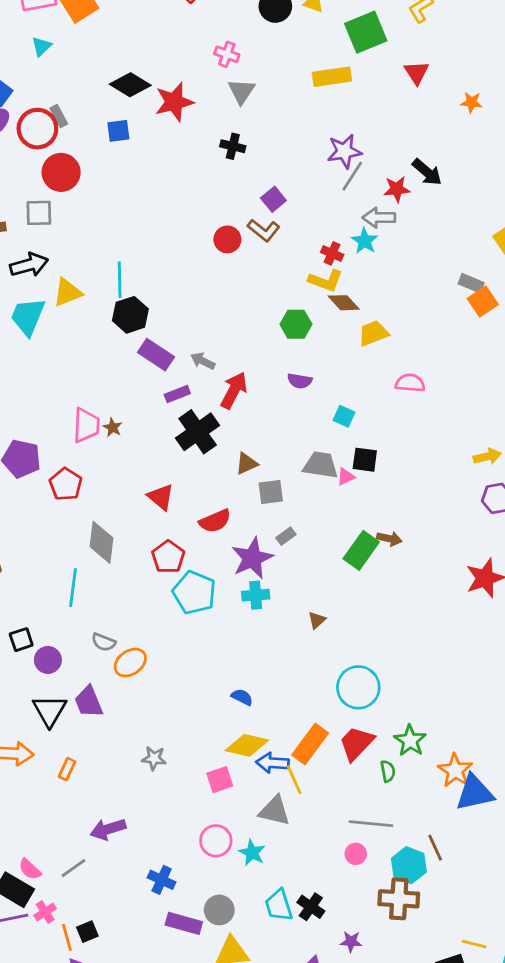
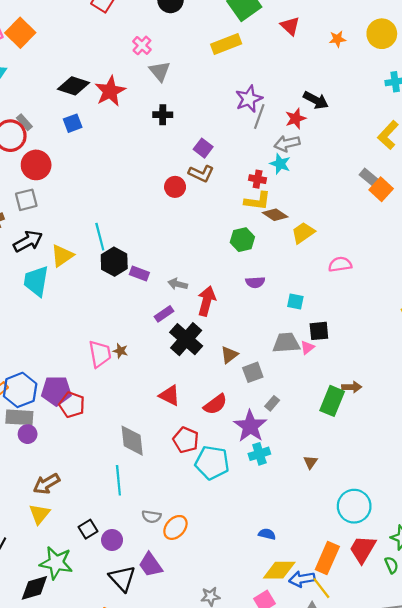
pink cross: (227, 54) -> (142, 45), turned 36
gray rectangle: (471, 283) -> (369, 177), turned 30
purple rectangle: (156, 355) -> (139, 273), moved, size x0.7
red pentagon: (66, 484) -> (72, 405), moved

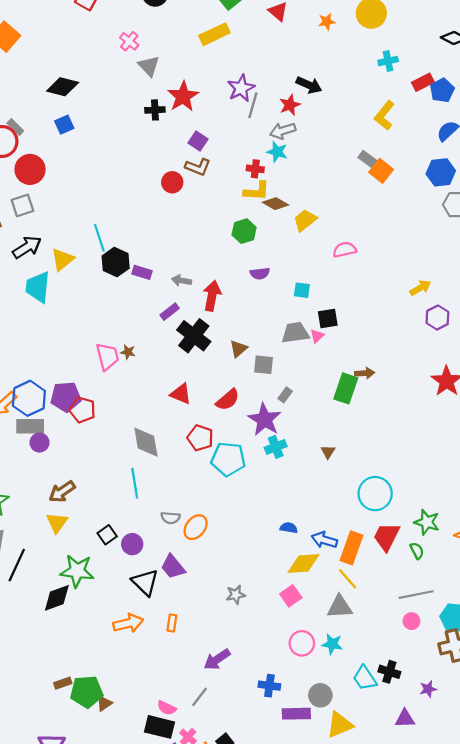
red star: (110, 91) -> (183, 96), moved
gray square: (253, 372) -> (263, 365), turned 30
blue arrow: (302, 579) -> (324, 540), moved, turned 30

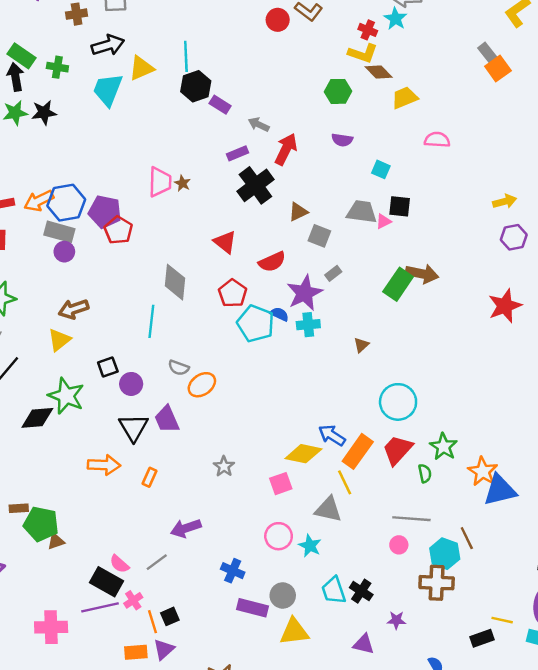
brown arrow: (365, 373) -> (422, 274), size x1.5
blue semicircle: (289, 528) -> (279, 314), moved
gray star: (236, 595) -> (224, 466), turned 30

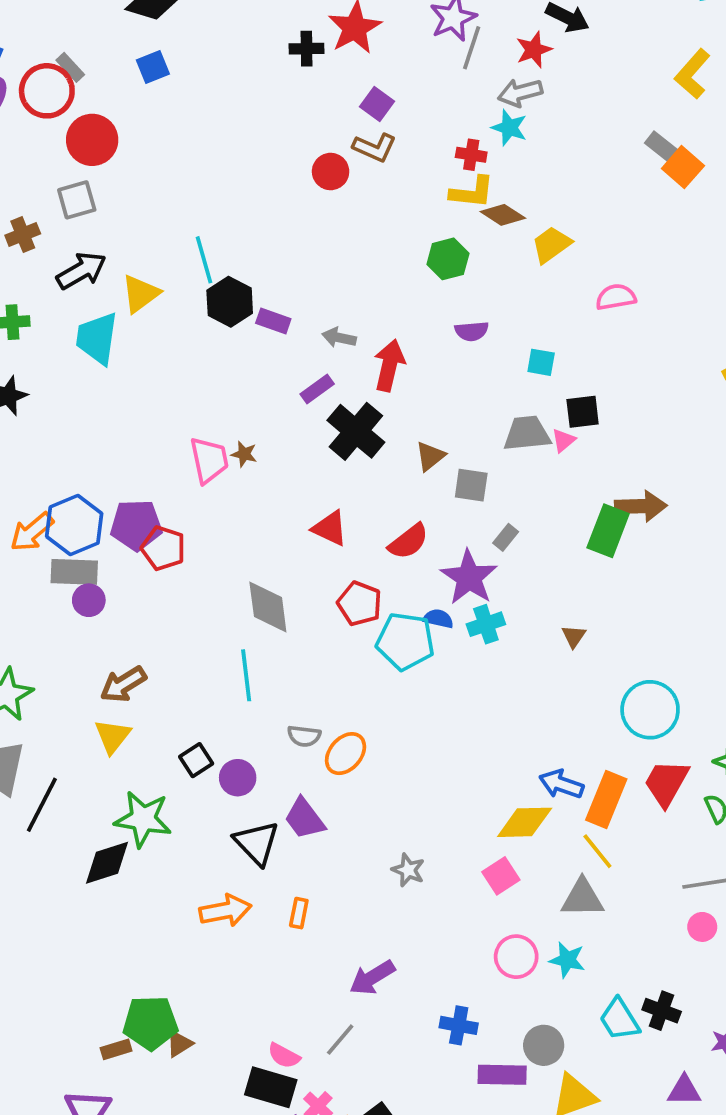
brown rectangle: (19, 508) -> (116, 1049), moved

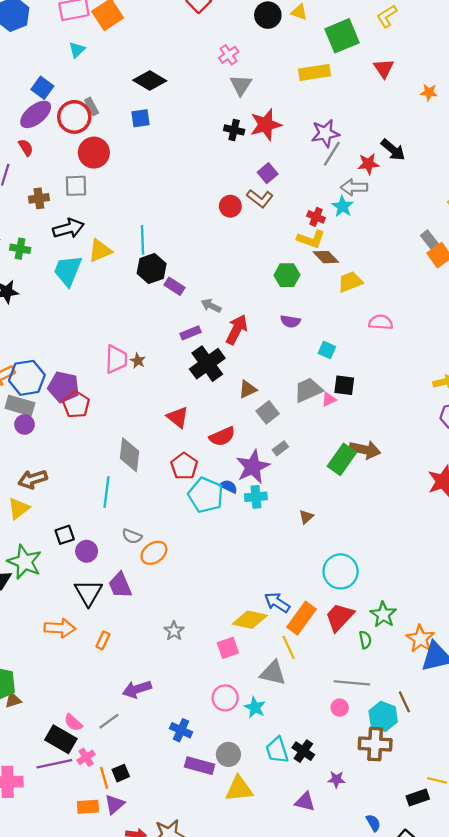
gray trapezoid: (527, 433) -> (308, 390), turned -32
gray square: (471, 485) -> (268, 412), turned 30

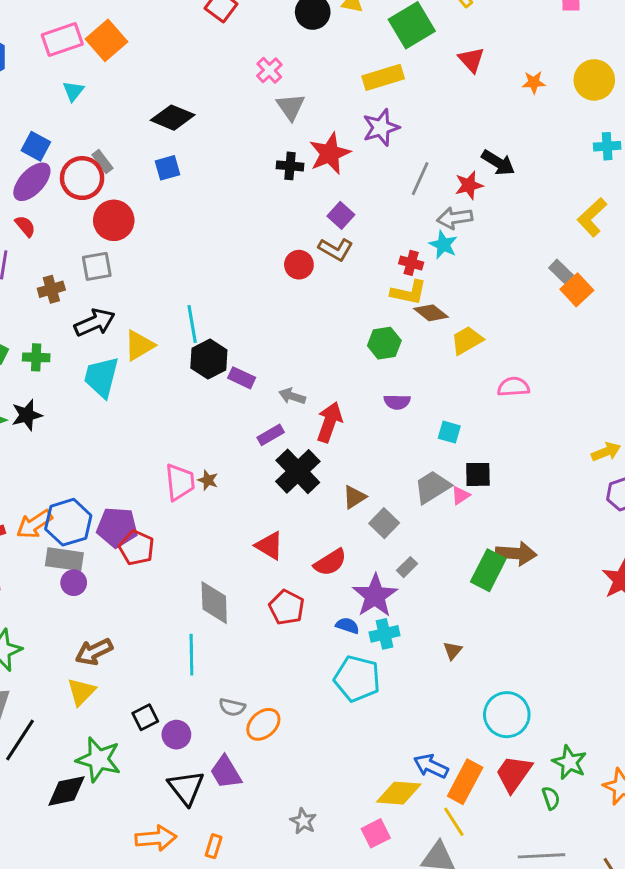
purple star: (325, 133) -> (381, 128), moved
cyan pentagon: (206, 495) -> (357, 679), moved

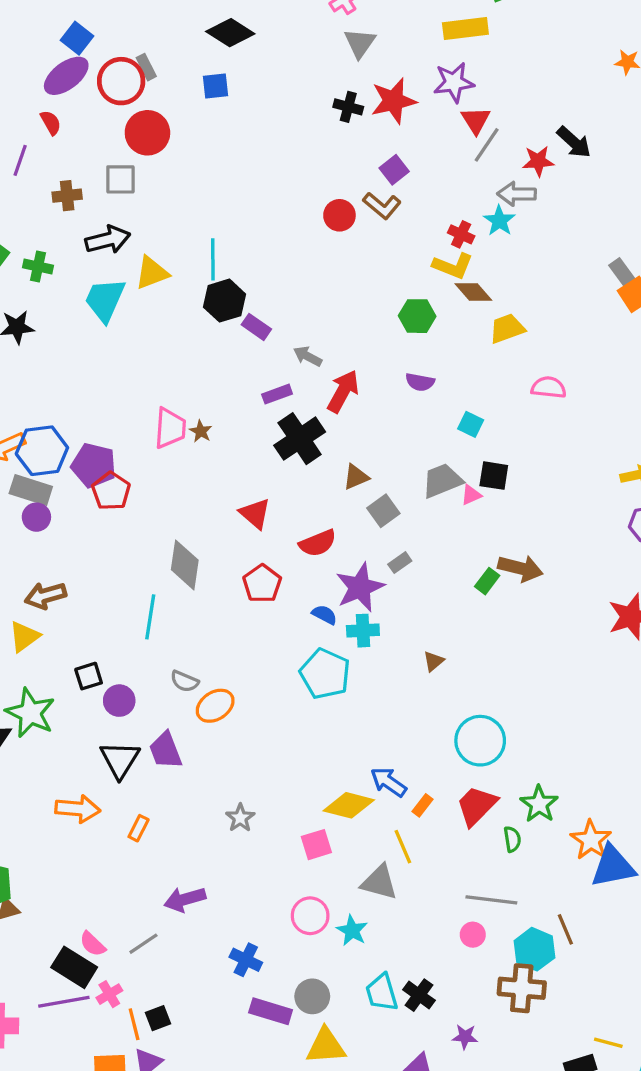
red triangle: (471, 60) -> (476, 120), moved
green rectangle: (488, 570) -> (487, 581), size x0.6
orange rectangle: (465, 782) -> (422, 805), size x0.5

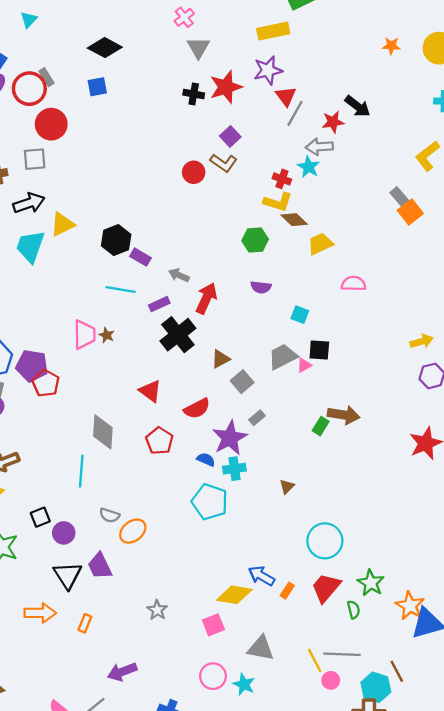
cyan line: (213, 259) -> (121, 289), moved, turned -76
yellow line: (403, 847) -> (315, 660), moved

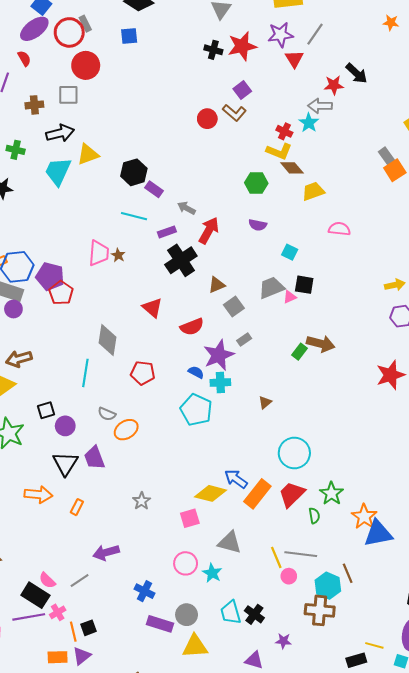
gray line: (295, 113) -> (315, 34), moved
red pentagon: (159, 441) -> (143, 373), moved, turned -30
orange rectangle: (287, 591) -> (257, 494), size x2.0

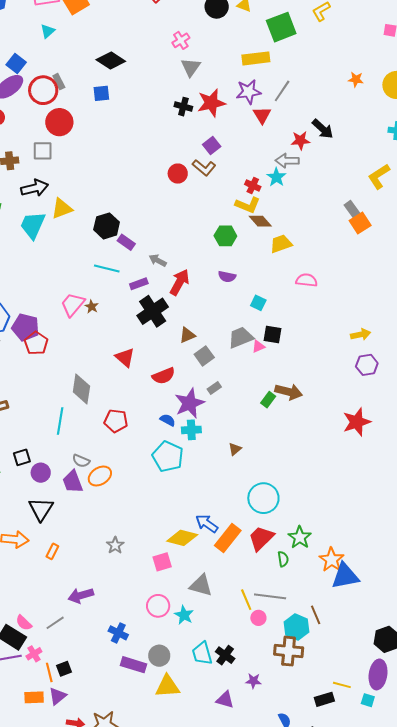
pink trapezoid: (99, 253) -> (73, 305), turned -144
purple trapezoid: (94, 458) -> (73, 482), moved

